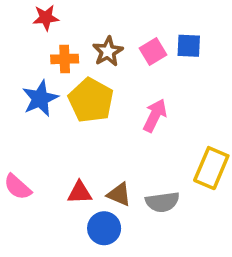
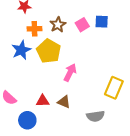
pink arrow: (155, 115) -> (70, 72), moved
gray semicircle: (162, 202) -> (95, 116), moved
blue circle: (104, 228) -> (27, 120), moved

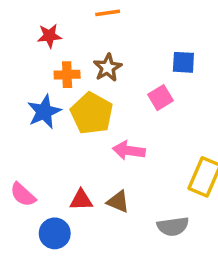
pink square: (82, 25) -> (161, 98), moved
pink arrow: (70, 72) -> (129, 150), turned -108

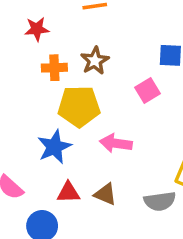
blue star: (44, 112) -> (54, 147), moved
yellow pentagon: (92, 113) -> (79, 106), turned -30
gray semicircle: (173, 226) -> (160, 201), moved

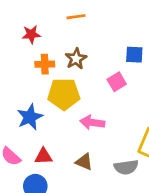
blue star: (54, 147) -> (30, 117), moved
red triangle: (68, 193) -> (43, 156), moved

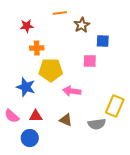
brown star: (76, 59) -> (82, 25), moved
pink square: (117, 82) -> (90, 61), turned 32
blue star: (30, 117) -> (26, 87), turned -30

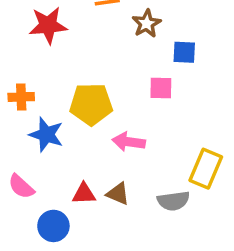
red star: (27, 26) -> (48, 25), size x1.5
orange cross: (37, 48) -> (21, 97), moved
red triangle: (36, 116) -> (84, 194), moved

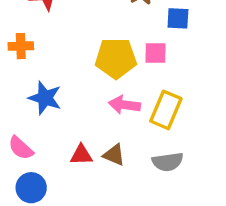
orange cross: (21, 97) -> (21, 46), moved
yellow pentagon: (91, 104) -> (116, 58), moved
yellow rectangle: (206, 169) -> (166, 110), moved
blue circle: (53, 226) -> (31, 188), moved

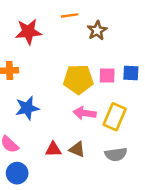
blue square: (178, 18) -> (131, 73), moved
blue star: (45, 98) -> (27, 108), turned -30

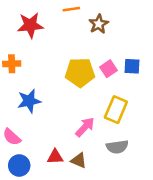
pink square: (107, 76) -> (109, 69), turned -35
pink arrow: (85, 113) -> (85, 127), moved, turned 125
red triangle: (53, 149) -> (55, 157), moved
brown triangle: (77, 149) -> (79, 161), moved

